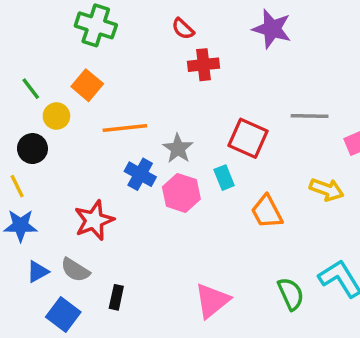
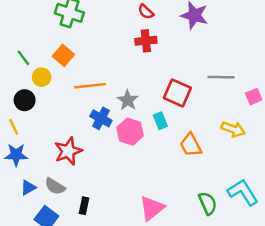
red semicircle: (183, 29) -> (146, 12), moved

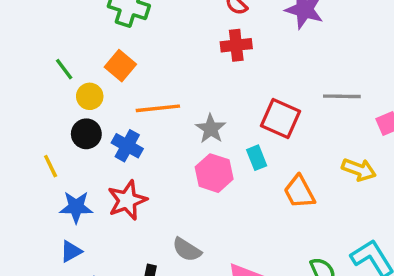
black circle: (25, 100) -> (86, 134), moved
blue cross: (101, 118) -> (127, 146), moved
blue star: (16, 155) -> (76, 207), moved
gray semicircle: (55, 186) -> (187, 250), moved

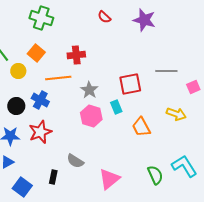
red cross: (236, 45) -> (76, 55), moved
red square: (281, 118) -> (130, 84), turned -35
black circle: (86, 134) -> (16, 106), moved

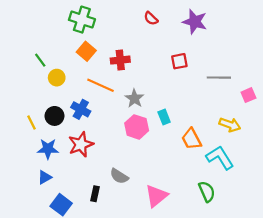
orange square: (36, 53) -> (86, 51), moved
orange line: (58, 78) -> (101, 85), turned 30
red square: (130, 84) -> (179, 61), moved, size x0.7
cyan L-shape: (184, 166) -> (220, 158), moved

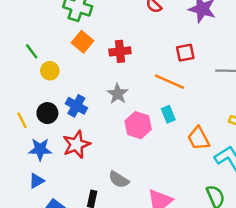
orange line: (101, 85) -> (170, 82), moved
gray star: (134, 98) -> (118, 94), moved

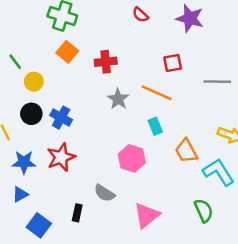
gray star: (118, 94) -> (118, 99), moved
black circle: (47, 113) -> (31, 114), moved
pink hexagon: (138, 125) -> (132, 158), moved

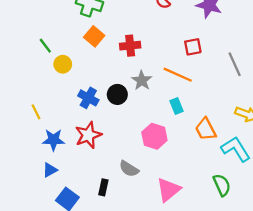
gray line: (217, 82) -> (235, 64), turned 65
black circle: (31, 114) -> (117, 94), moved

